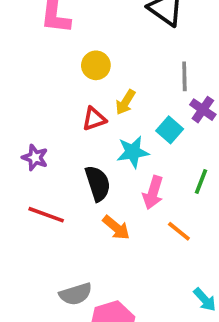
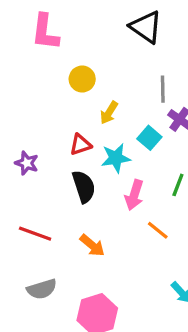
red triangle: (94, 119) -> (80, 145), moved
red line: (46, 215) -> (35, 234), moved
orange arrow: (116, 228) -> (92, 245), moved
gray semicircle: (76, 294) -> (42, 289), moved

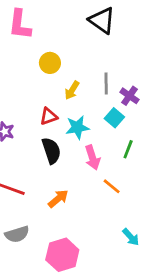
gray line: (163, 89) -> (106, 83), moved
cyan square: (149, 138) -> (114, 118), moved
pink arrow: (134, 195) -> (92, 157), turned -35
orange arrow: (92, 245) -> (58, 199), turned -80

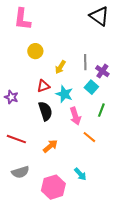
black triangle: (102, 20) -> (99, 16), moved
yellow circle: (50, 63) -> (35, 51), moved
cyan star: (77, 127) -> (64, 94), turned 30
cyan arrow: (131, 237) -> (80, 174), moved

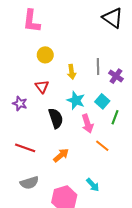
yellow arrow: (60, 67) -> (72, 72), turned -40
red triangle: (43, 86) -> (42, 87), moved, turned -48
cyan square: (91, 87) -> (102, 101), moved

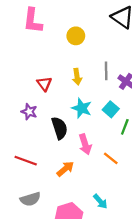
yellow circle: (45, 55) -> (76, 36), moved
red triangle: (42, 87) -> (44, 84), moved
purple star: (20, 104) -> (29, 112), moved
pink arrow: (87, 124) -> (85, 144), moved

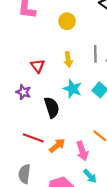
pink arrow: (85, 144) -> (82, 151), moved
red line: (26, 161) -> (33, 138), moved
gray semicircle: (30, 199) -> (24, 174), turned 114

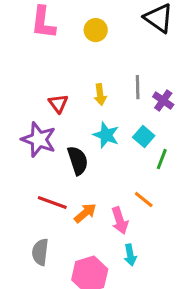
yellow circle: (67, 21) -> (96, 30), moved
purple star: (23, 92) -> (39, 140), size x1.6
cyan arrow: (90, 176) -> (130, 255), turned 32

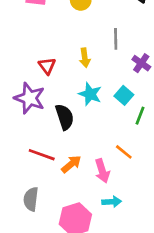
gray line: (138, 87) -> (116, 39), moved
cyan arrow: (130, 255) -> (112, 202), turned -84

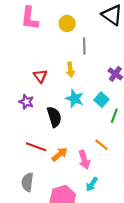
gray line: (116, 39) -> (84, 46), moved
purple star: (30, 98) -> (26, 102), size x0.6
cyan arrow: (112, 202) -> (92, 184), turned 128

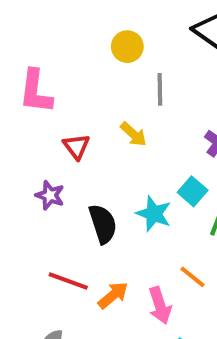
pink L-shape: (30, 18) -> (36, 91), moved
yellow arrow: (70, 70) -> (133, 134), turned -40
cyan star: (75, 99) -> (154, 214), moved

